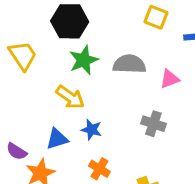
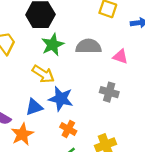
pink triangle: (170, 79) -> (120, 57), turned 42
blue star: (91, 130) -> (61, 99), size x1.5

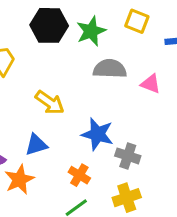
green star: (53, 45) -> (91, 31), moved
gray cross: (109, 92) -> (128, 156), moved
blue star: (61, 99) -> (97, 134), moved

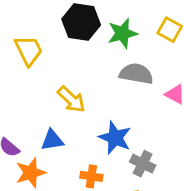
orange cross: (79, 175) -> (91, 176), turned -30

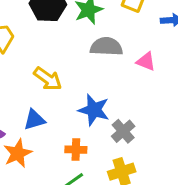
gray cross: (143, 164) -> (123, 131), turned 30

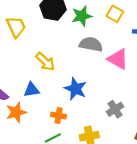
pink triangle: (146, 62) -> (118, 59), size x1.5
gray cross: (123, 131) -> (115, 109), moved

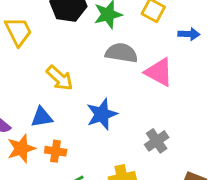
blue star: (75, 89) -> (102, 114), turned 30
orange cross: (59, 116) -> (56, 151), moved

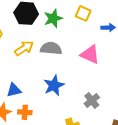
gray semicircle: (121, 53) -> (51, 48), moved
yellow arrow: (60, 78) -> (24, 48), moved, turned -72

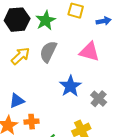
gray semicircle: (51, 48) -> (48, 52), turned -60
blue star: (54, 85) -> (70, 86), moved

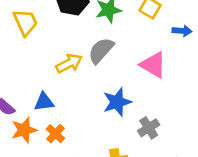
yellow arrow: (20, 56) -> (69, 63), moved
orange cross: (32, 122) -> (55, 134), turned 32

